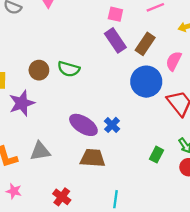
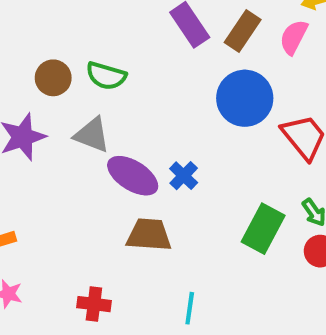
pink semicircle: (174, 61) -> (294, 37), moved
gray triangle: (40, 151) -> (92, 135), moved, turned 30
green rectangle: (157, 155) -> (263, 229), size x1.6
red cross: (62, 197) -> (94, 304), turned -30

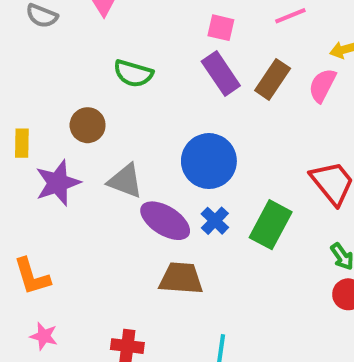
green semicircle: (106, 76) -> (133, 73), moved
blue circle: (245, 98) -> (209, 161), moved
green rectangle: (263, 229) -> (271, 225), moved

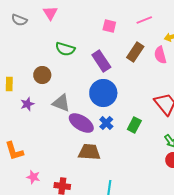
purple rectangle: (221, 73) -> (101, 61), moved
pink semicircle: (322, 85) -> (160, 55), turned -42
purple star: (58, 183) -> (27, 104), size x0.6
green rectangle: (271, 225) -> (134, 125), size x0.7
pink star: (44, 336) -> (33, 177), moved

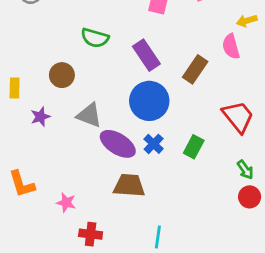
brown rectangle: (135, 52) -> (195, 69), moved
pink star: (33, 177) -> (66, 203), moved

